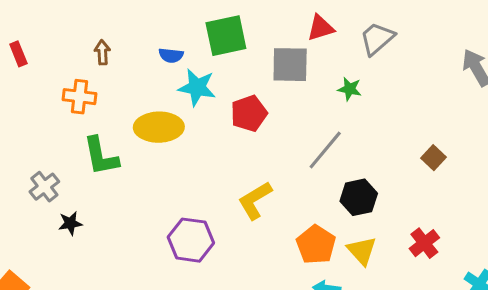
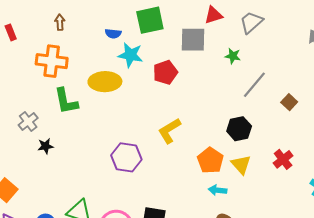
brown arrow: (102, 52) -> (60, 22), moved
orange cross: (79, 97) -> (52, 61), size x1.4
gray line: (325, 150) -> (254, 85), moved

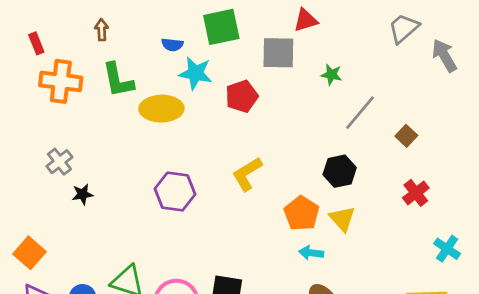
gray trapezoid: (251, 22) -> (404, 28), moved
orange cross: (52, 61) -> (61, 81), moved
green L-shape: (66, 101) -> (118, 80), moved
purple hexagon: (126, 157) -> (175, 192), moved
red cross: (283, 159) -> (416, 193), moved

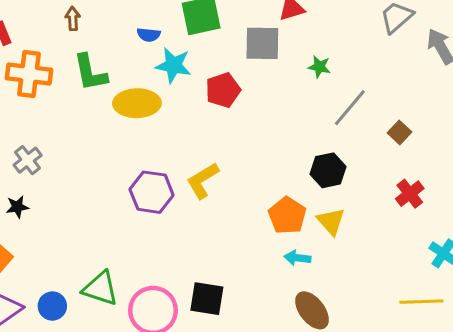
yellow L-shape: (247, 174) -> (203, 181), moved
black star: (83, 194) -> (17, 207), moved

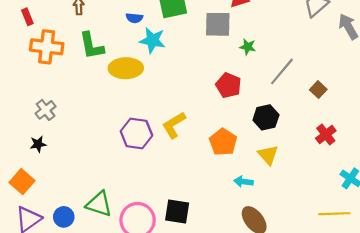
green star: (319, 67) -> (248, 47), moved
red pentagon: (223, 90) -> (228, 85), moved, turned -30
orange pentagon: (287, 216) -> (223, 142), moved

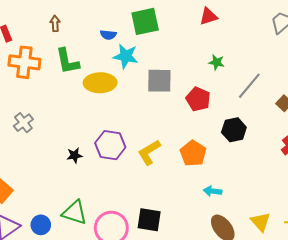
gray square: (218, 24) -> (159, 81), moved
yellow L-shape: (174, 125) -> (149, 152), moved
black star: (38, 144) -> (75, 155), moved
yellow triangle: (268, 155) -> (261, 222), moved

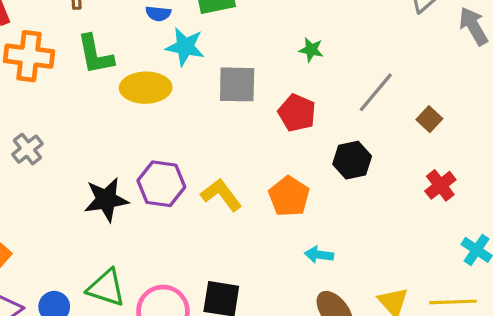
green star: (217, 62) -> (311, 50), moved
yellow L-shape: (149, 152) -> (221, 195), turned 84
black star: (75, 155) -> (106, 200), size x1.8

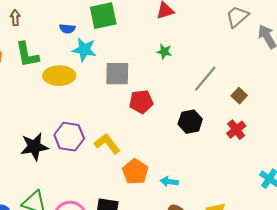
red pentagon: (297, 113) -> (141, 102), moved, turned -30
red cross: (440, 185) -> (236, 130), moved
orange pentagon: (289, 196) -> (135, 172), moved

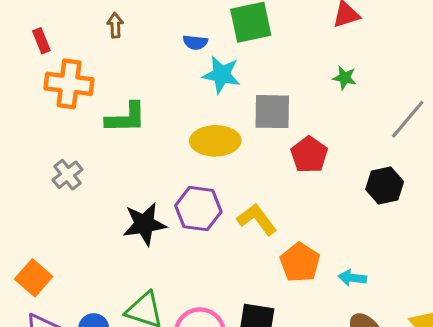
green L-shape: (27, 55) -> (126, 118), moved, turned -80
yellow ellipse: (59, 76) -> (215, 141), moved
red pentagon: (141, 102) -> (309, 155), turned -30

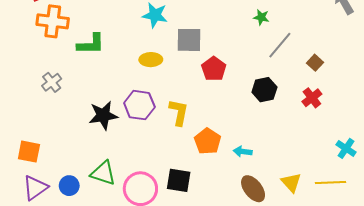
green star: (345, 78) -> (261, 17), moved
yellow ellipse: (215, 141) -> (151, 60), size x0.7
yellow L-shape: (257, 219) -> (179, 112), turned 48
orange square: (34, 278) -> (29, 152), turned -30

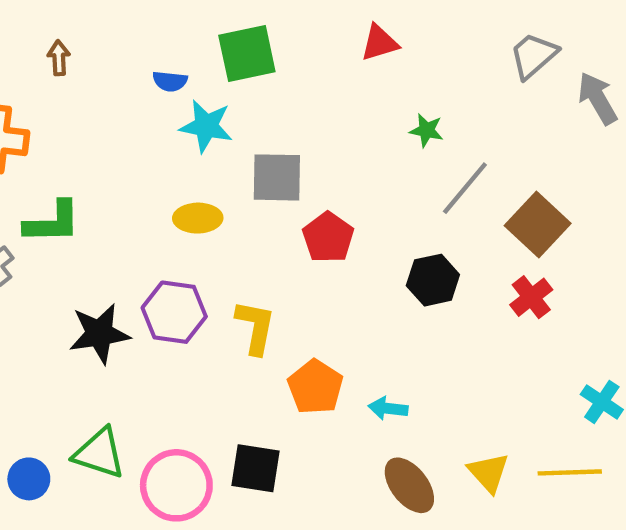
green L-shape: (91, 44) -> (52, 222), moved
brown square: (315, 63) -> (538, 224), size x1.8

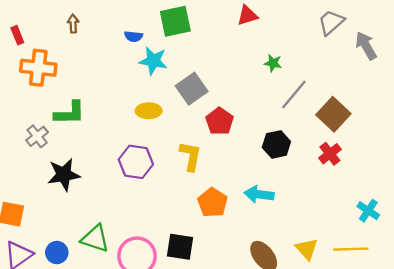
gray square: (277, 177) -> (192, 89), turned -36
yellow L-shape: (255, 327) -> (190, 156), moved
black star: (99, 334) -> (64, 175), moved
cyan arrow: (388, 408) -> (259, 194), moved, size x1.4

